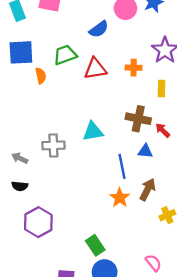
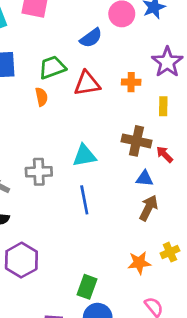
orange semicircle: (41, 76) -> (41, 97), moved
blue line: (122, 166) -> (84, 200), moved
brown arrow: (148, 190) -> (149, 208), moved
orange star: (120, 198) -> (139, 263), moved, turned 30
green rectangle: (95, 245) -> (87, 287), turned 54

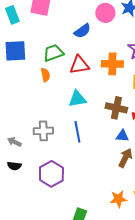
orange cross: (131, 82) -> (112, 64), size x1.5
cyan triangle: (84, 156) -> (77, 99), moved
blue line: (84, 200) -> (77, 132), moved
purple hexagon: (21, 260) -> (51, 174), moved

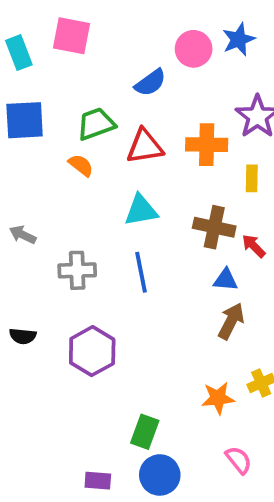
orange semicircle: (45, 75) -> (81, 165), turned -40
gray arrow: (14, 142) -> (23, 235), moved

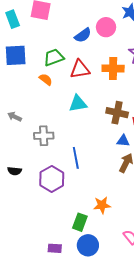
pink circle: (194, 49) -> (106, 27), moved
blue line: (141, 272) -> (76, 158), moved
orange star: (218, 398) -> (102, 205), moved

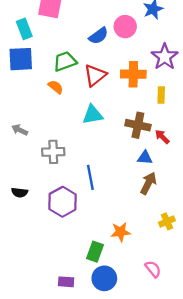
cyan rectangle: (13, 19) -> (24, 29), moved
red triangle: (80, 69) -> (95, 75), turned -30

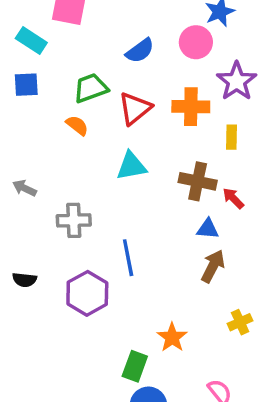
pink circle: (125, 27) -> (196, 42), moved
cyan rectangle: (24, 29) -> (31, 41), turned -36
blue square: (21, 59) -> (26, 85), size x0.7
orange star: (121, 232) -> (172, 337), turned -30

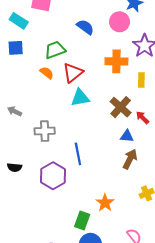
blue semicircle: (140, 51) -> (85, 27), turned -108
red triangle: (135, 108) -> (73, 73), moved
brown cross: (198, 181) -> (121, 107), turned 30

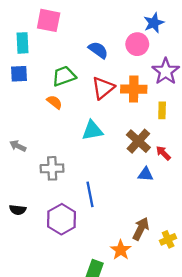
cyan rectangle: (19, 21) -> (22, 43), turned 54
red triangle: (73, 73) -> (103, 88), moved
brown arrow: (130, 159) -> (141, 229), moved

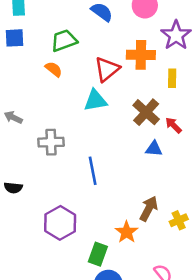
red triangle: (103, 88) -> (107, 69), moved
purple hexagon: (62, 219) -> (60, 223), moved

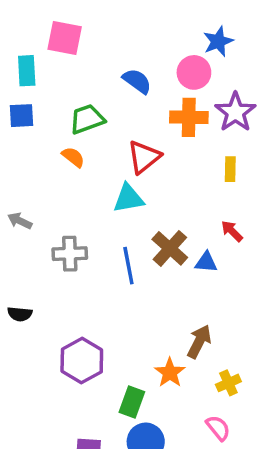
orange cross: (141, 55) -> (189, 117), moved
brown cross: (146, 112) -> (170, 248), moved
blue line: (93, 171) -> (128, 266), moved
yellow cross: (179, 220) -> (228, 383), moved

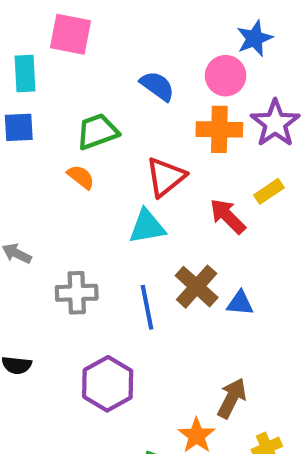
yellow rectangle: (230, 169) -> (269, 191), turned 55
red arrow: (232, 231) -> (228, 216), moved, size x1.4
purple hexagon: (82, 361) -> (108, 384), moved

